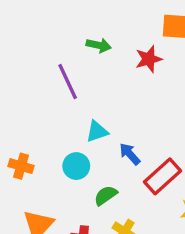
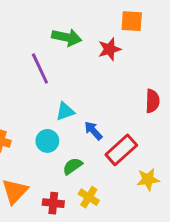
green arrow: (99, 45) -> (67, 37), size x1.4

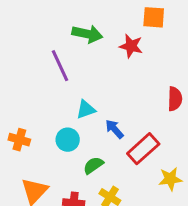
red star: (110, 49) -> (131, 46), turned 30

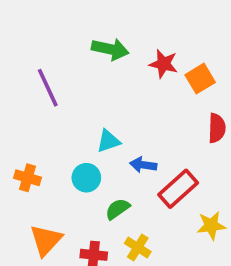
orange square: (154, 17) -> (200, 79), moved, turned -35
purple line: (60, 66) -> (48, 88), moved
blue arrow: (114, 129) -> (143, 165), turned -40

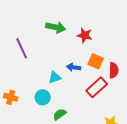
orange square: (200, 79) -> (96, 61), moved, turned -35
blue arrow: (143, 165) -> (74, 67), moved
red rectangle: (178, 189) -> (97, 87), moved

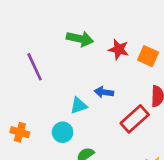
orange square: (96, 61) -> (148, 56), moved

